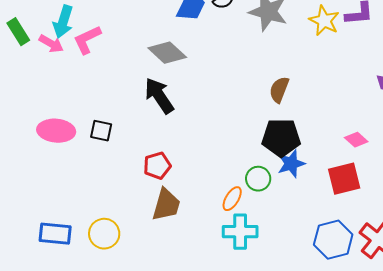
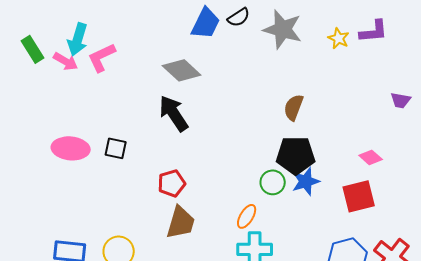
yellow star: (324, 21) -> (339, 38), size x0.7
green circle: (258, 179) -> (273, 182), moved

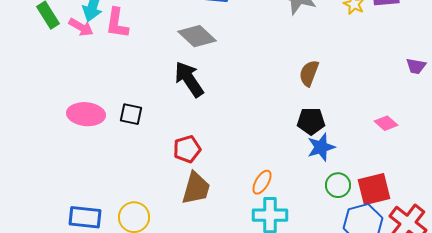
pink L-shape: (102, 57) -> (117, 23), turned -56
black pentagon: (296, 155) -> (311, 121), size x0.7
green circle: (273, 182) -> (338, 185), moved
red square: (359, 196) -> (374, 189), moved

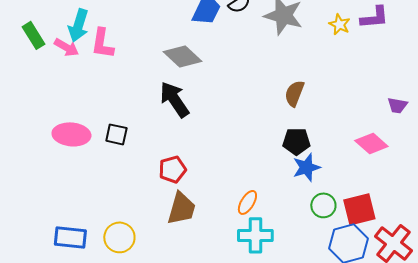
purple trapezoid: (416, 66) -> (397, 105), moved
pink diamond: (386, 123) -> (371, 143), size x1.4

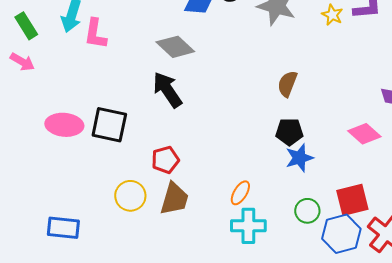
pink arrow: (66, 47) -> (22, 62), moved
black square: (116, 134) -> (109, 125), size x1.6
green circle: (323, 205) -> (307, 211), moved
yellow circle: (119, 237) -> (130, 196), moved

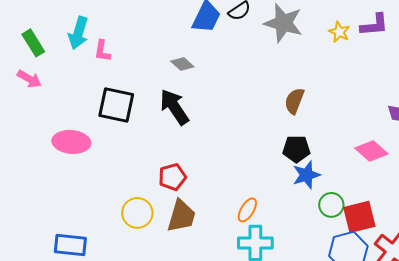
pink L-shape: (95, 34) -> (102, 51), size x0.7
gray diamond: (175, 47) -> (182, 64), size x0.6
black square: (109, 125) -> (116, 105), moved
green circle: (307, 211) -> (331, 205), moved

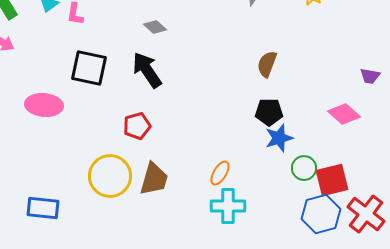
red pentagon: (172, 177) -> (137, 126), moved
yellow circle: (137, 213) -> (110, 176), size x1.4

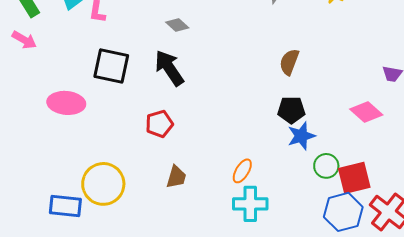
yellow circle: (110, 176) -> (103, 184), moved
brown trapezoid: (154, 179) -> (176, 177), size x0.7

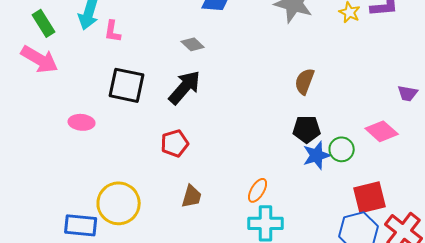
pink arrow: (24, 40) -> (40, 59), size x1.5
black arrow: (169, 68) -> (185, 87), turned 75
pink ellipse: (66, 103) -> (82, 122), size x0.7
green circle: (326, 166) -> (342, 149), moved

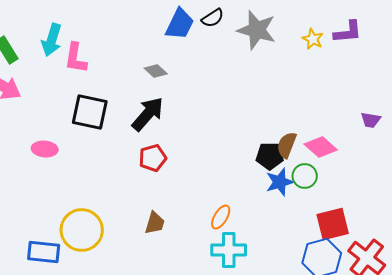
pink L-shape: (113, 31) -> (76, 58), size x1.4
brown semicircle: (305, 81) -> (287, 145), moved
pink diamond: (382, 131) -> (321, 147), moved
red pentagon: (175, 143) -> (153, 158), moved

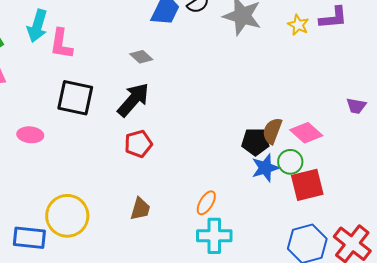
red square: (333, 224) -> (307, 185), moved

